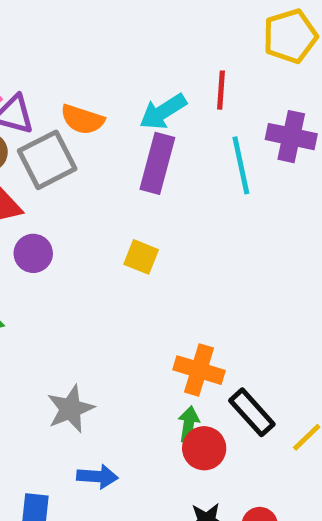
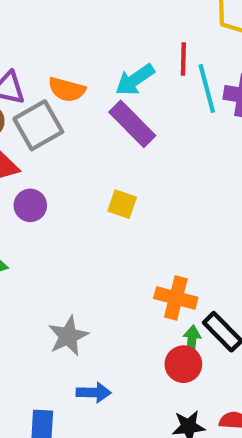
purple rectangle: (157, 163) -> (132, 124), turned -57
cyan line: (241, 165) -> (207, 88), moved
green arrow: (189, 424) -> (192, 340), moved

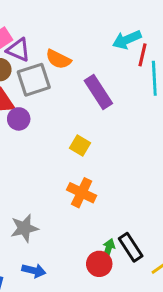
cyan arrow: (135, 80) -> (127, 40), moved
purple circle: (30, 205) -> (19, 119), moved
orange cross: (176, 298) -> (82, 193), moved

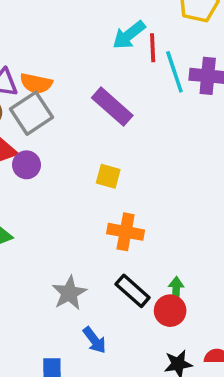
orange semicircle: (58, 59) -> (36, 83), moved
black rectangle: (131, 247) -> (133, 291), moved
blue arrow: (34, 271) -> (94, 340), turned 55

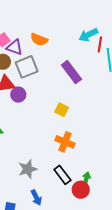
orange semicircle: (36, 83) -> (39, 39), moved

